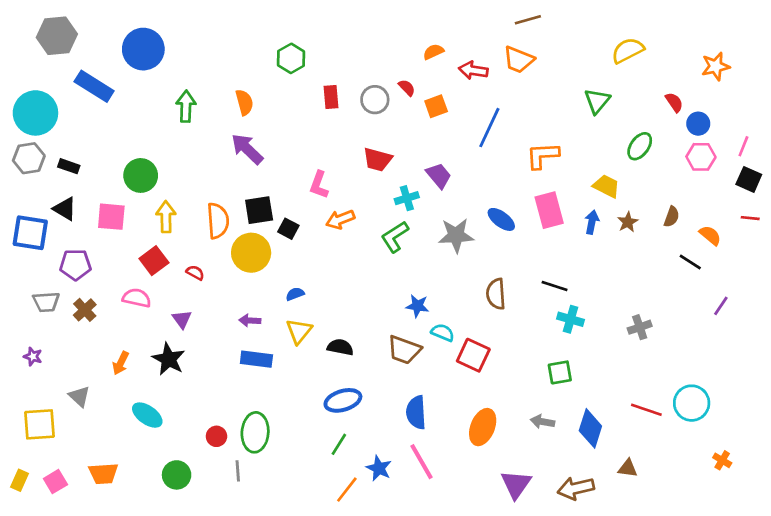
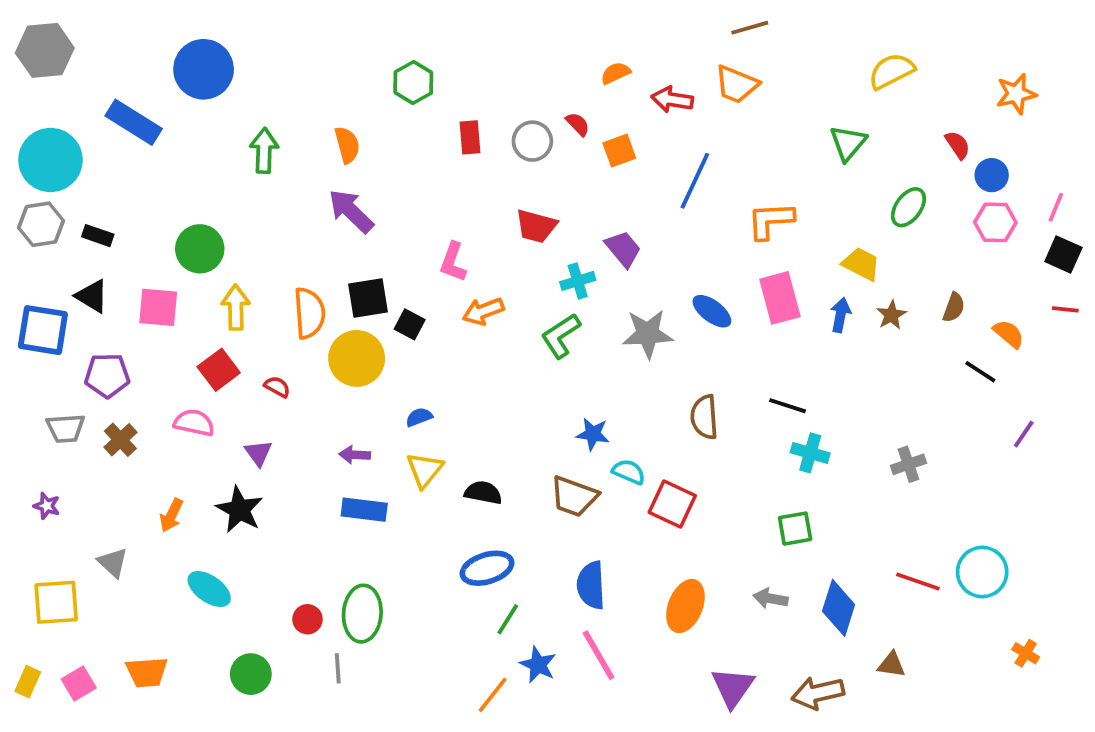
gray hexagon: (57, 36) -> (45, 50), moved
green line: (339, 444) -> (508, 619), moved

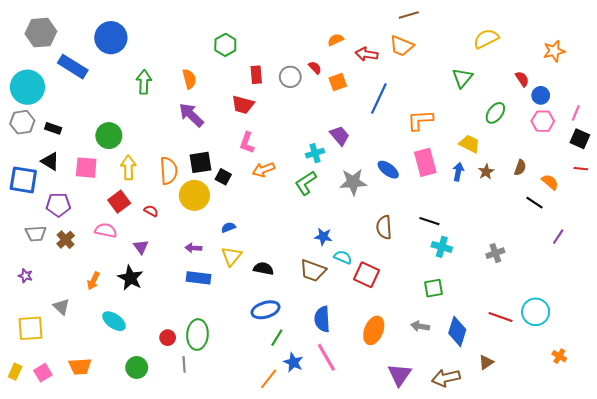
gray hexagon: (45, 50) -> (41, 33), moved
red trapezoid: (536, 226) -> (243, 105), moved
brown triangle: (891, 665) -> (486, 362), turned -42

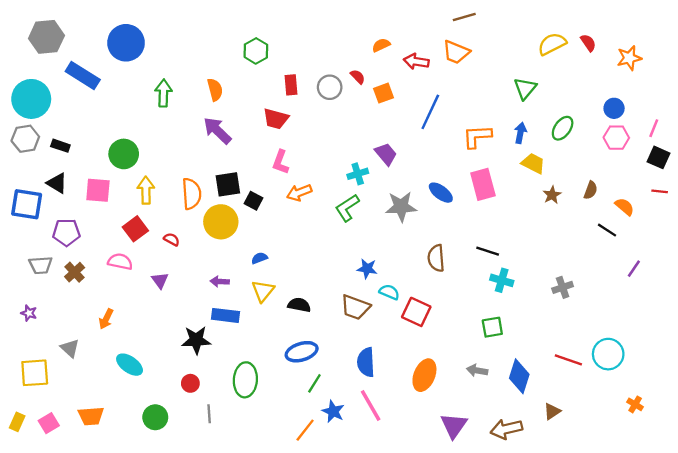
red semicircle: (522, 79) -> (588, 43), moved
blue arrow: (458, 172) -> (520, 133), moved
black star: (130, 278) -> (196, 340), moved, turned -30
green ellipse: (197, 335) -> (245, 380), moved

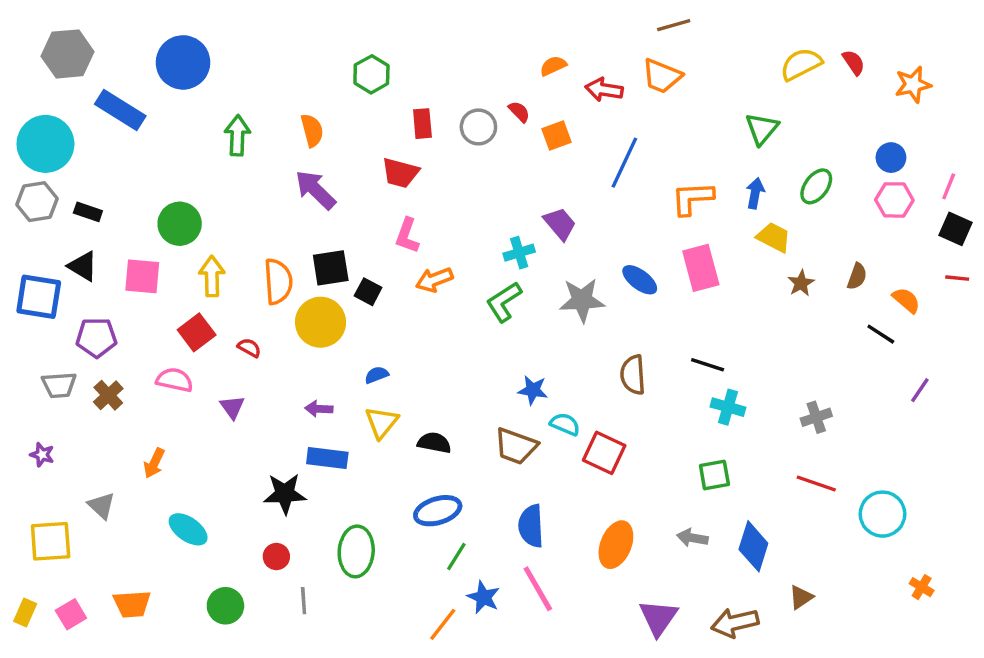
red line: (568, 360) -> (816, 483), moved

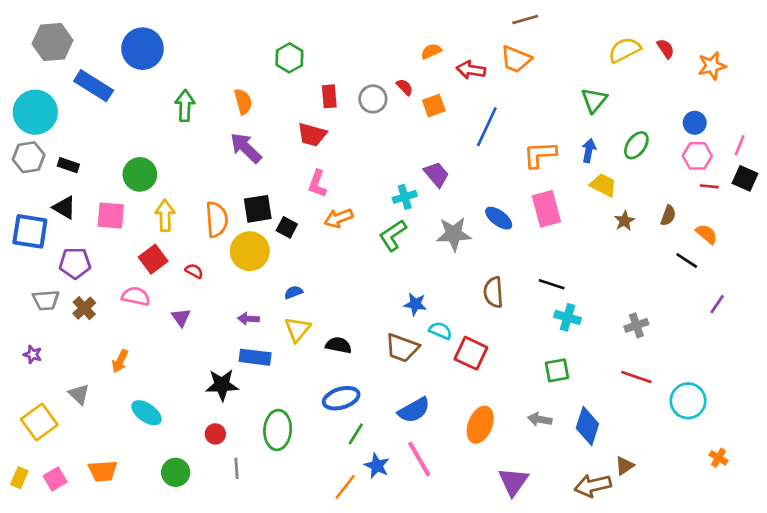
red line: (957, 278) -> (709, 186), moved
blue semicircle: (531, 526) -> (414, 410), turned -116
yellow square: (51, 541) -> (39, 422), turned -32
brown arrow: (735, 623) -> (593, 486), moved

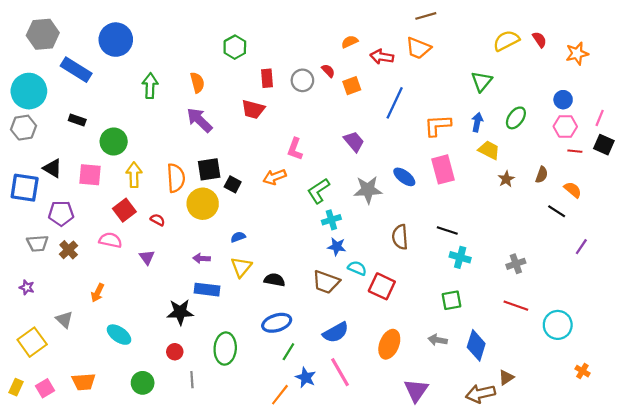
black rectangle: (68, 165) -> (77, 120), moved
pink L-shape: (317, 184) -> (295, 149), moved
cyan cross: (405, 197) -> (331, 220), moved

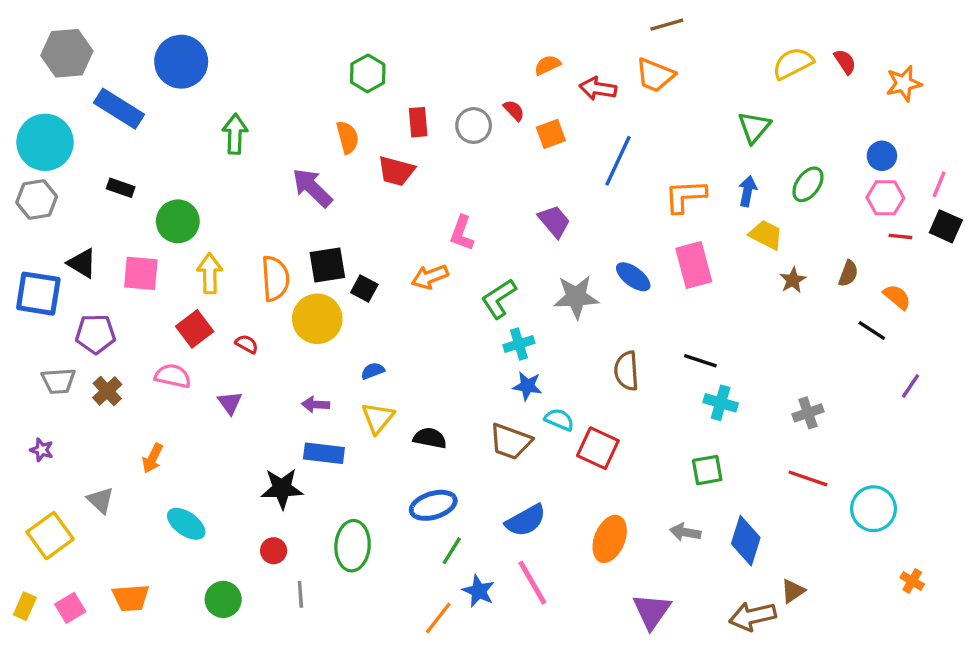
orange semicircle: (197, 82) -> (348, 137), moved

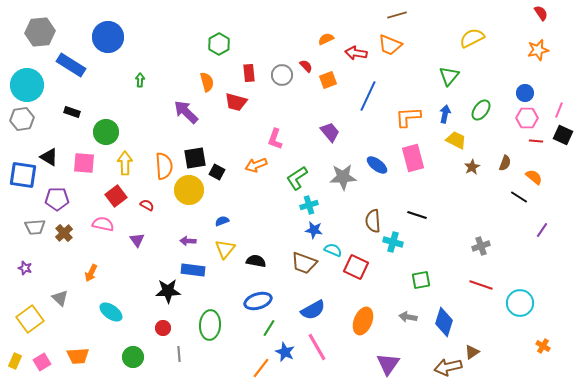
red semicircle: (845, 62) -> (541, 13), moved
green arrow: (235, 134) -> (140, 80), size x0.6
cyan cross: (721, 403) -> (393, 242), moved

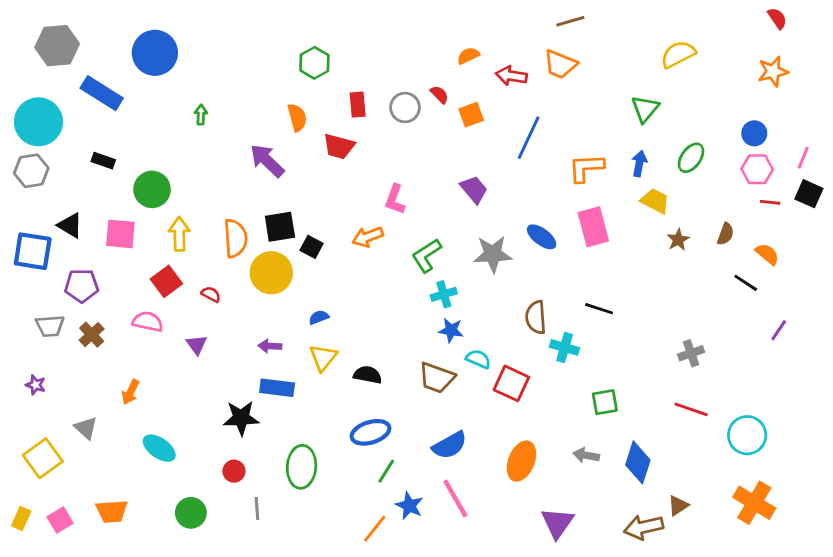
orange cross: (543, 346) -> (754, 503), moved, size x2.0

